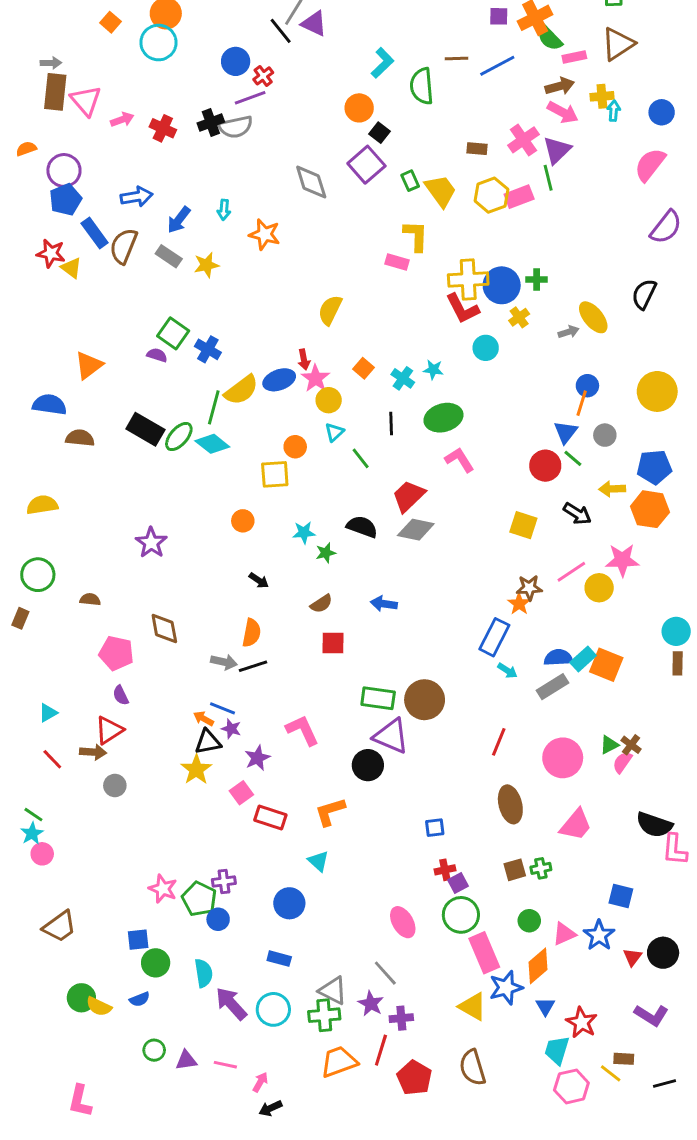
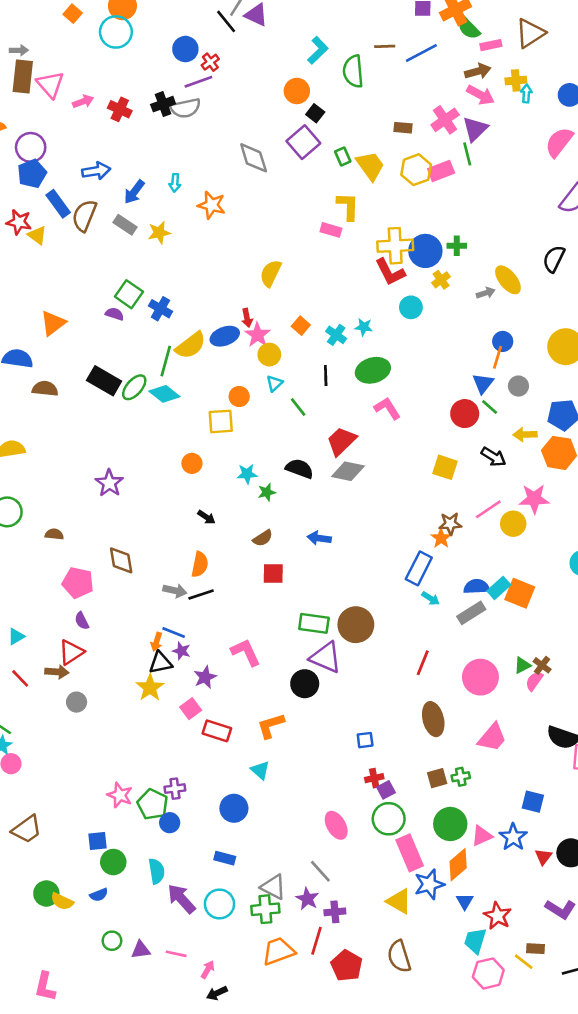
orange arrow: (204, 719) -> (157, 642), turned -102
green circle: (529, 921) -> (450, 824), size x1.6

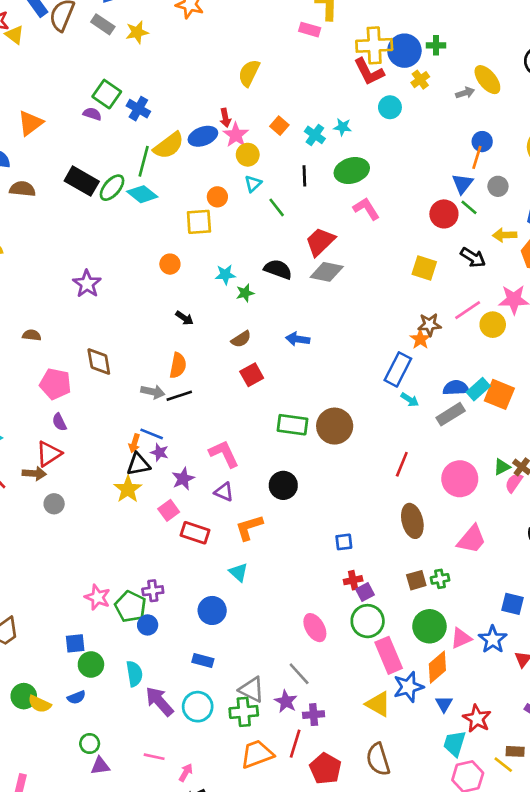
red square: (273, 574) -> (252, 375), turned -30
purple triangle: (326, 657) -> (224, 492), moved, size x0.6
purple triangle: (141, 950) -> (100, 766), moved

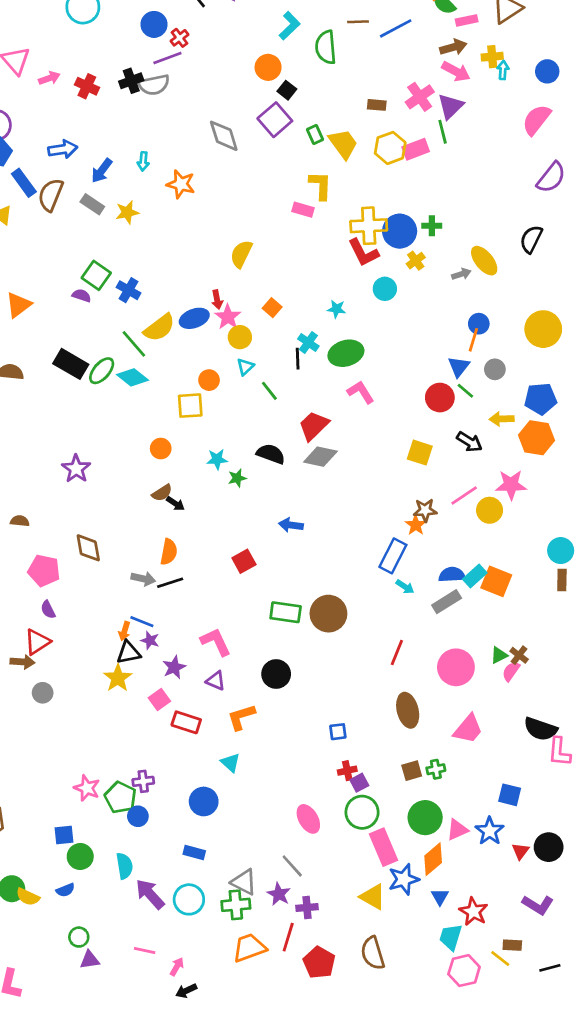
cyan cross: (315, 135) -> (308, 342), moved
green line: (144, 161) -> (134, 344), turned -56
brown semicircle: (241, 339) -> (162, 493), moved

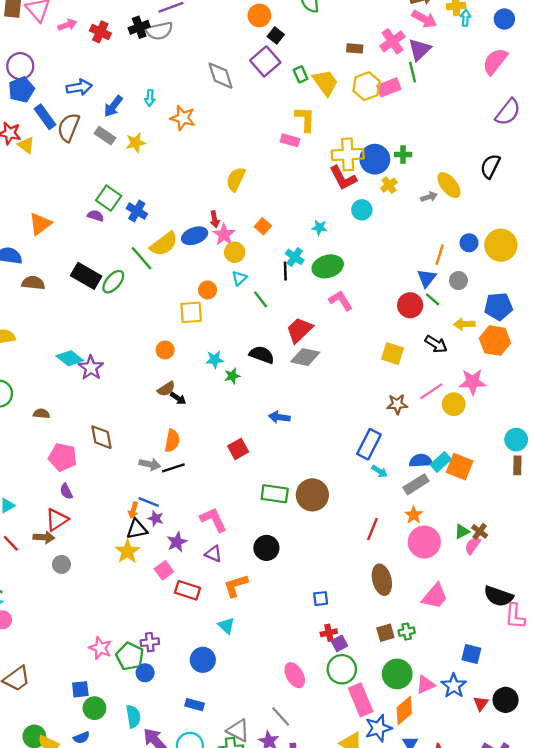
blue circle: (479, 324) -> (469, 243), moved
cyan diamond: (133, 377) -> (70, 358), moved
orange star: (416, 525) -> (414, 515), moved

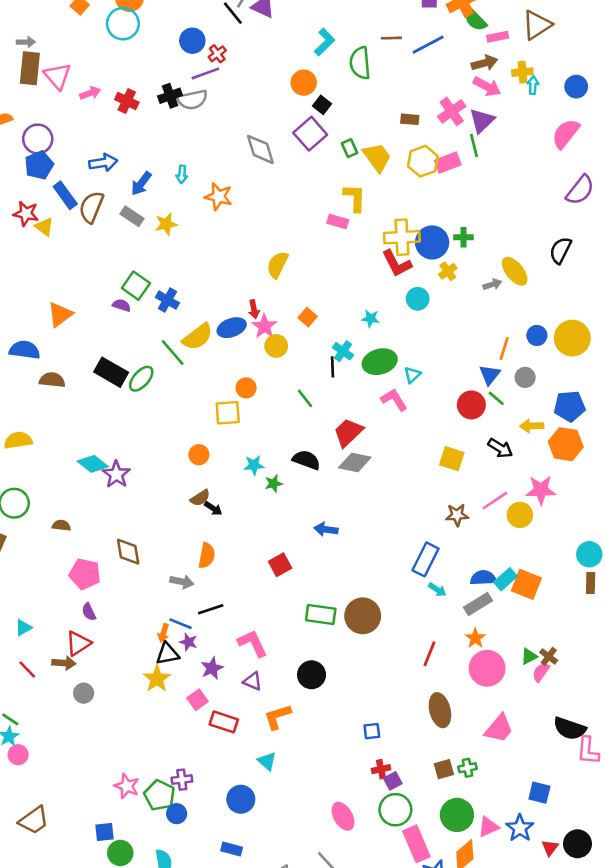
cyan triangle: (239, 278) -> (412, 375), moved
black line: (173, 468) -> (211, 609), moved

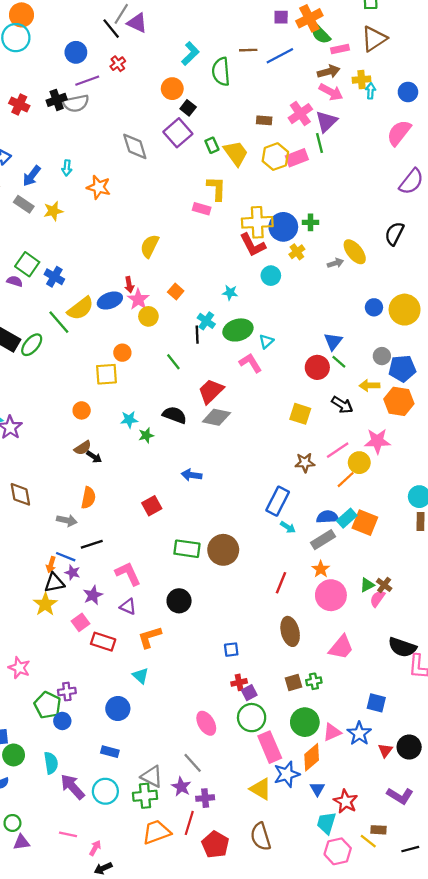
red cross: (217, 54) -> (118, 64), moved
orange line: (504, 349) -> (346, 480), moved, turned 30
gray circle: (525, 377) -> (382, 356), moved
pink star: (127, 786) -> (19, 668), moved

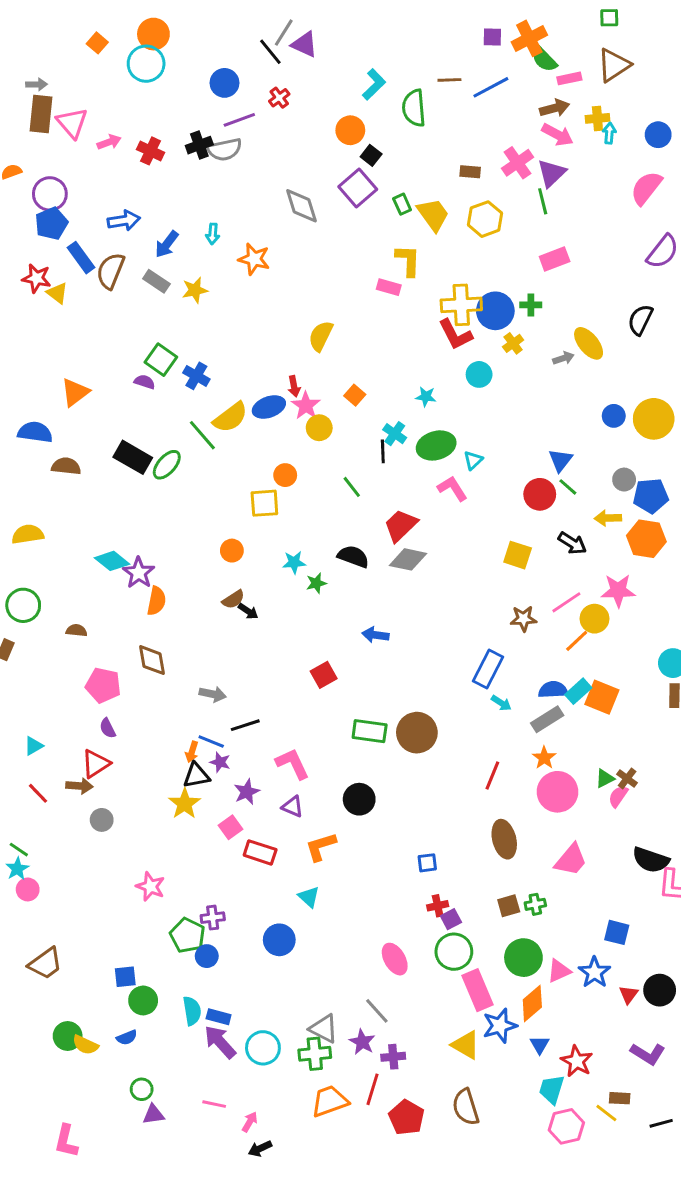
pink rectangle: (297, 158) -> (555, 259), moved
orange semicircle: (88, 498) -> (156, 601), moved
blue rectangle: (110, 752) -> (219, 1017), moved

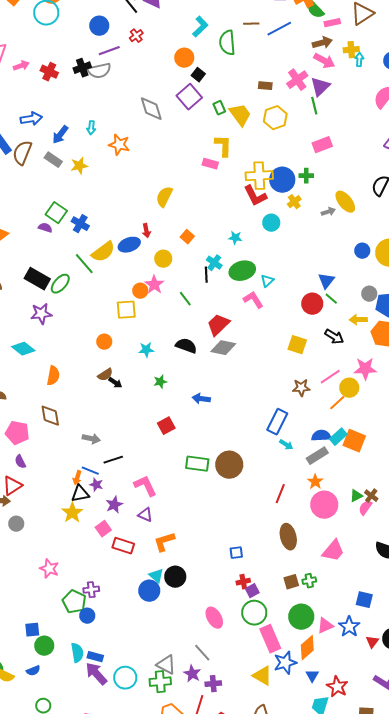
pink star: (306, 406) -> (154, 285), moved
purple star: (139, 573) -> (41, 314), moved, turned 30
green star: (316, 583) -> (160, 382), moved
black circle: (359, 799) -> (175, 577), moved
blue circle: (279, 940) -> (149, 591), moved

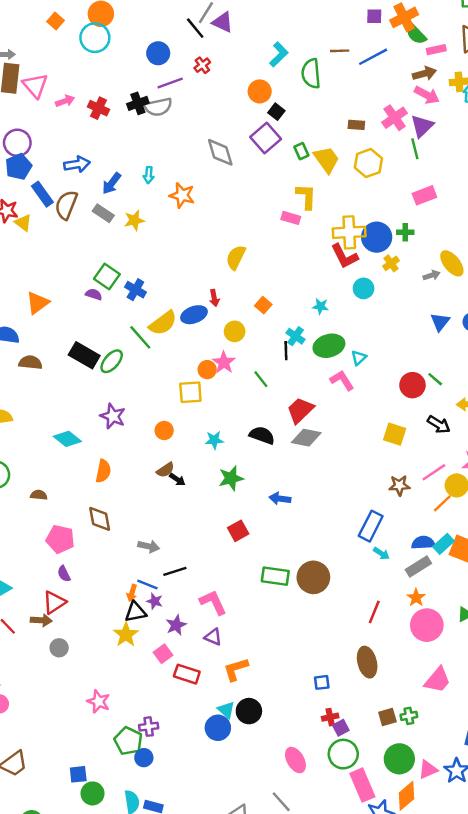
blue triangle: (326, 281) -> (440, 322), moved
purple star: (41, 314) -> (113, 416), moved, turned 30
green star: (160, 382) -> (231, 478), size x1.5
brown ellipse: (288, 537) -> (367, 662), moved

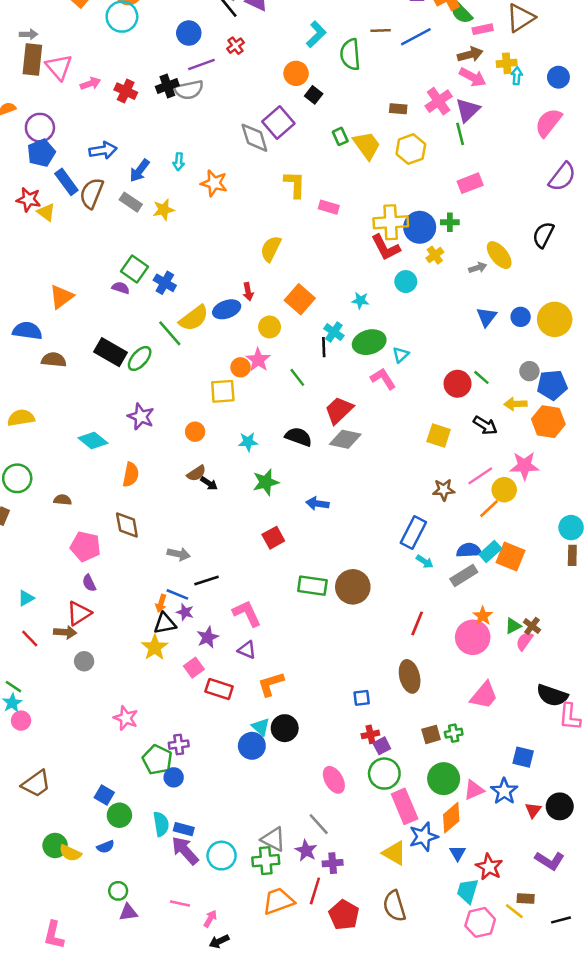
purple square: (266, 138) -> (278, 123), moved
yellow L-shape: (306, 196) -> (295, 184), moved
orange square: (263, 305) -> (300, 299), size x1.6
orange star: (416, 598) -> (483, 616), moved
blue square: (78, 774) -> (104, 795), turned 36

